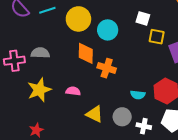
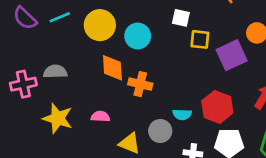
yellow star: (39, 90) -> (58, 118), turned -30
gray circle: (122, 117) -> (160, 131), moved

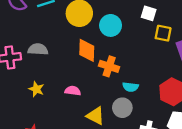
cyan semicircle: (182, 115) -> (130, 87), moved
yellow star: (58, 118) -> (36, 89), size x0.6

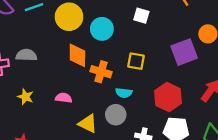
yellow square: (163, 33) -> (136, 61), moved

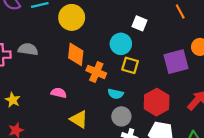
cyan circle: (102, 29) -> (121, 44), moved
yellow star: (26, 97) -> (13, 100), moved
gray circle: (116, 115) -> (121, 116), moved

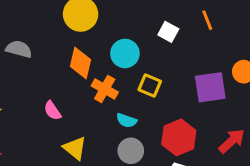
orange line: (180, 12) -> (207, 20), moved
cyan circle: (121, 44) -> (125, 53), moved
pink semicircle: (59, 93) -> (52, 111), turned -144

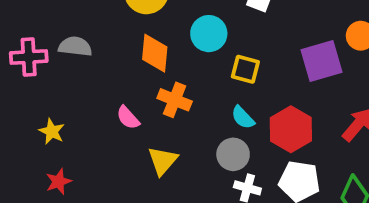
orange cross: (105, 89) -> (175, 100), moved
cyan semicircle: (127, 120) -> (243, 117), moved, turned 36
yellow triangle: (75, 148) -> (163, 161), turned 40

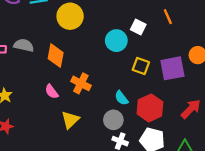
cyan circle: (209, 34) -> (116, 41), moved
orange diamond: (155, 53) -> (56, 56), moved
yellow square: (245, 69) -> (141, 66), moved

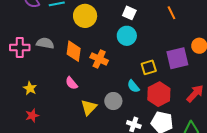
white square: (138, 27) -> (129, 13), moved
yellow square: (141, 66) -> (149, 67), moved, turned -35
orange cross: (81, 83) -> (99, 59), moved
gray circle: (113, 120) -> (113, 101), moved

